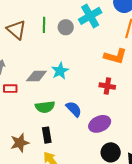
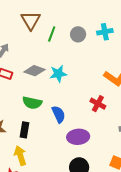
cyan cross: (90, 16) -> (105, 32), size x0.7
green line: (44, 25) -> (52, 34), moved

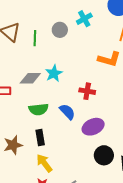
red cross: (98, 104) -> (87, 91), moved

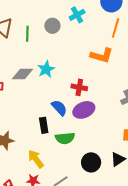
green semicircle: (39, 109) -> (65, 138), moved
purple ellipse: (93, 127) -> (84, 110), moved
black rectangle: (40, 137) -> (44, 125), moved
black circle: (104, 155) -> (91, 162), moved

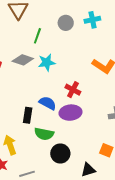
green line: (27, 34) -> (37, 36), moved
blue semicircle: (59, 108) -> (48, 103), turned -36
black circle: (91, 162) -> (60, 153), moved

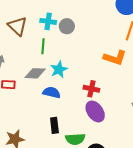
cyan cross: (92, 20) -> (48, 21), moved, turned 35
blue semicircle: (48, 103) -> (52, 93), moved
purple ellipse: (70, 113) -> (95, 111), turned 75

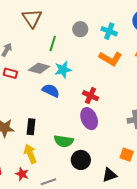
cyan cross: (48, 21) -> (109, 31), moved
orange L-shape: (115, 58) -> (110, 58), moved
black rectangle: (54, 125) -> (31, 127), moved

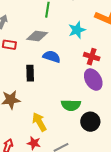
cyan star: (63, 70) -> (77, 30), moved
black rectangle: (31, 127) -> (30, 73), moved

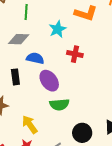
purple ellipse: (93, 80) -> (49, 81), moved
black circle: (90, 122) -> (82, 133), moved

